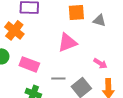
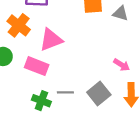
pink triangle: (67, 42) -> (51, 40), moved
gray line: (58, 78) -> (65, 92), moved

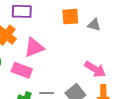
pink arrow: (122, 65) -> (95, 69), size x1.5

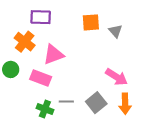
gray triangle: (94, 25) -> (115, 31), turned 32

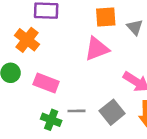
pink triangle: (53, 55) -> (97, 49), moved

